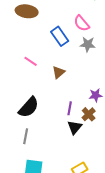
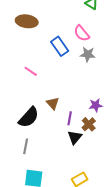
brown triangle: (59, 72) -> (53, 103), moved, turned -32

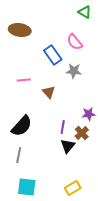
gray star: (88, 54) -> (74, 71), moved
pink line: (31, 71) -> (24, 80), turned -40
brown triangle: (53, 103) -> (49, 92), moved

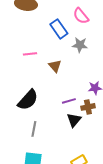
purple line: (63, 127) -> (69, 101), turned 64
brown cross: (82, 133) -> (88, 107), turned 32
gray line: (19, 155) -> (34, 129), moved

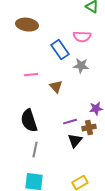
pink semicircle: (81, 16) -> (82, 37), turned -48
black semicircle: (28, 100) -> (29, 121), turned 120

